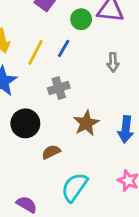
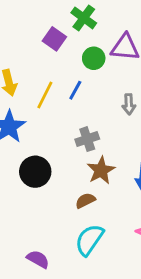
gray cross: (59, 88) -> (87, 139), moved
brown semicircle: (51, 152) -> (85, 201), moved

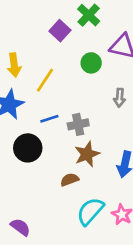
green circle: (94, 58) -> (91, 63), moved
blue line: (75, 90) -> (49, 119), moved, turned 36
cyan semicircle: (89, 240) -> (90, 211), moved

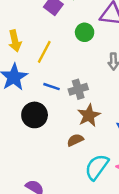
blue line: (49, 119) -> (52, 87), turned 42

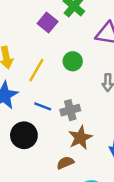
green circle: (85, 32) -> (73, 61), moved

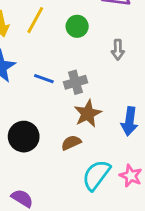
yellow line: (36, 70) -> (35, 20), moved
black circle: (24, 135) -> (24, 137), moved

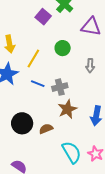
yellow line: (35, 20) -> (33, 59), moved
brown semicircle: (71, 143) -> (46, 129), moved
cyan semicircle: (96, 175) -> (72, 152), turned 110

